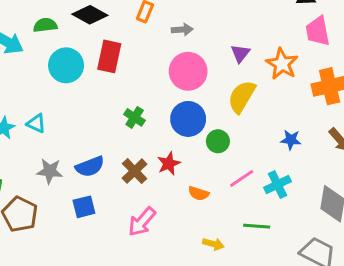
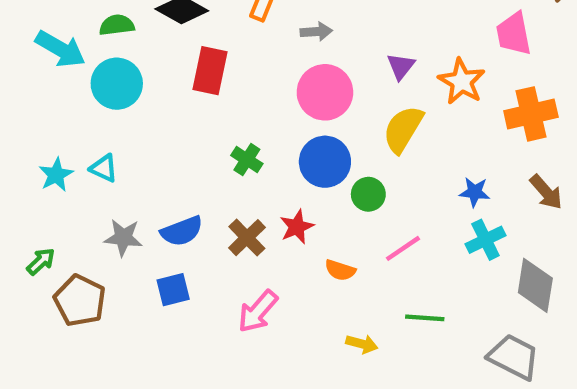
cyan circle: (66, 65) -> (117, 84), moved
cyan cross: (277, 184) -> (485, 240), moved

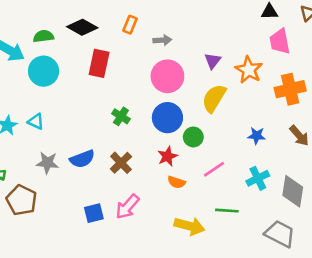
red star: (297, 227) -> (167, 156), moved
cyan cross: (485, 240) -> (258, 178), moved
blue square: (173, 290) -> (94, 213), moved
yellow arrow: (362, 344) -> (189, 226), size x1.6

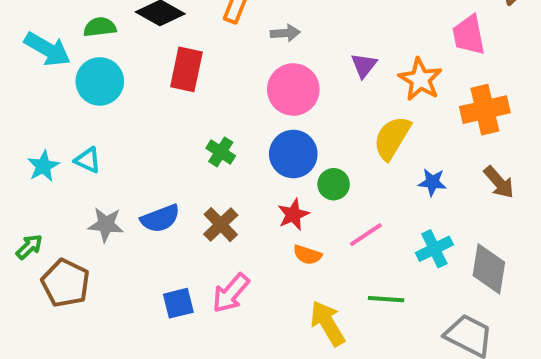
yellow semicircle: (214, 98) -> (392, 138), moved
yellow arrow: (189, 226) -> (328, 323), turned -136

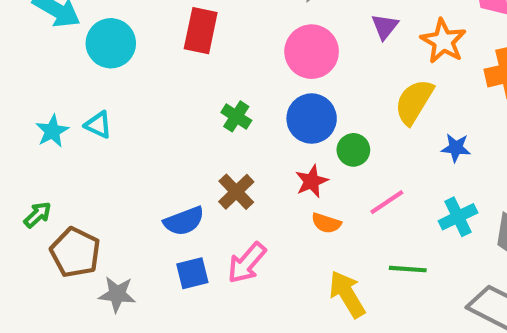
blue semicircle: (160, 219) -> (184, 221), moved
gray star: (106, 225) -> (117, 294), moved

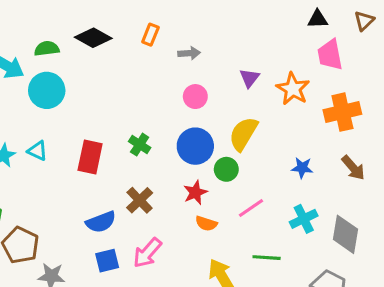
red rectangle: (201, 31) -> (90, 157), moved
pink circle: (312, 52) -> (195, 97), size x0.6
yellow semicircle: (414, 102) -> (243, 134), moved

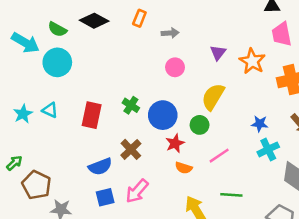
green semicircle: (47, 49) -> (57, 29), turned -144
blue circle: (195, 146) -> (163, 115), moved
cyan cross: (304, 219) -> (268, 149), moved

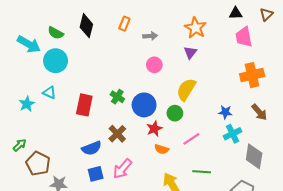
black diamond: (94, 21) -> (86, 26), turned 75
orange star: (252, 61) -> (195, 28), moved
cyan triangle: (50, 110) -> (49, 93), moved

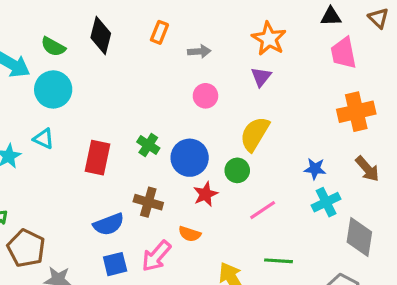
brown triangle: (266, 14) -> (378, 18), turned -32
brown cross: (117, 134) -> (148, 202), turned -30
orange semicircle: (162, 149) -> (190, 234), moved

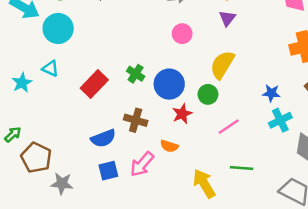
red rectangle: (98, 158) -> (94, 84), turned 32

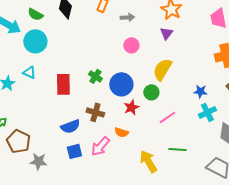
red rectangle: (94, 84) -> (63, 84), turned -45

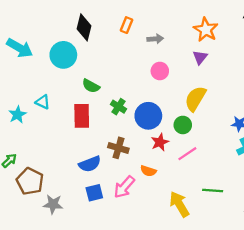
green semicircle: (35, 14) -> (91, 86), moved
cyan circle: (35, 41) -> (63, 55), moved
pink line: (167, 117) -> (187, 154), moved

